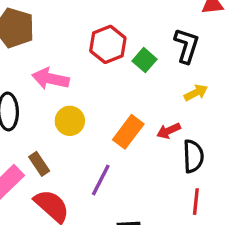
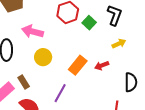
black semicircle: (193, 156) -> (131, 82), moved

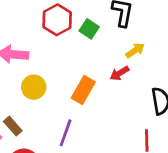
red arrow: (102, 66) -> (119, 73), moved

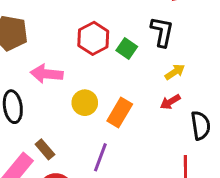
red arrow: (119, 73) -> (170, 102), moved
yellow circle: (34, 87) -> (85, 103), moved

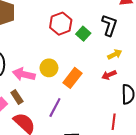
pink arrow: (47, 74) -> (24, 74), moved

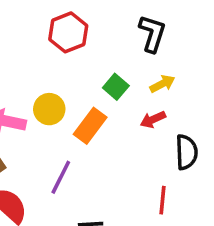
green square: (83, 34) -> (116, 87), moved

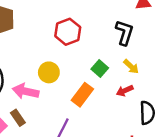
yellow arrow: (162, 84) -> (131, 67), turned 70
yellow circle: (49, 109) -> (49, 72), moved

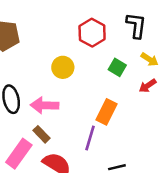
red hexagon: (68, 32) -> (92, 33), moved
yellow circle: (49, 72) -> (63, 67), moved
orange rectangle: (82, 95) -> (106, 112), moved

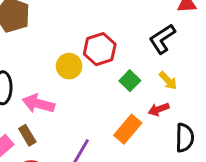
black L-shape: (136, 25) -> (162, 39), turned -144
red hexagon: (92, 33) -> (100, 49), moved
orange rectangle: (106, 112) -> (128, 129), moved

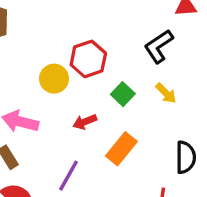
red arrow: (159, 109) -> (85, 122), moved

